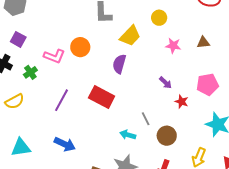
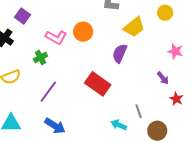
pink star: (173, 46) -> (175, 51), moved
green cross: (30, 72) -> (41, 57), moved
purple line: (62, 100) -> (48, 92), moved

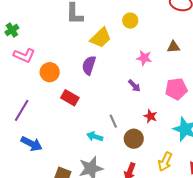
orange circle: (83, 32) -> (50, 72), moved
green cross: (41, 57) -> (12, 30), moved
red rectangle: (98, 84) -> (70, 98), size x0.7
red star: (176, 99) -> (150, 116), moved

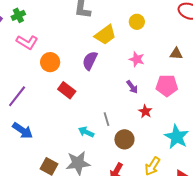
pink star: (144, 58) -> (137, 59), moved
pink pentagon: (176, 89) -> (167, 86), moved
red star: (150, 116) -> (145, 111), moved

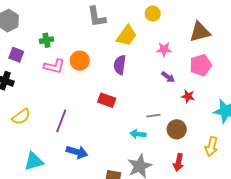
green cross: (18, 15) -> (46, 40), moved, turned 32
brown triangle: (176, 54) -> (200, 32), size x1.6
orange circle: (50, 62) -> (80, 61), moved
gray line: (107, 119) -> (153, 116), turned -64

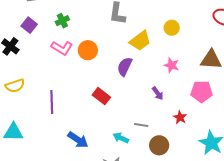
green cross: (46, 40) -> (62, 21), turned -32
purple arrow: (168, 77) -> (158, 93), moved
purple line: (61, 121) -> (52, 102), turned -40
blue arrow: (77, 152) -> (78, 140), moved

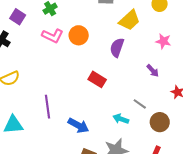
purple line: (52, 102) -> (47, 107), moved
gray line: (141, 125) -> (140, 104), turned 32

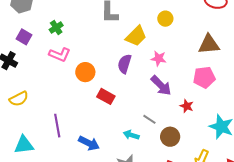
orange circle: (79, 35) -> (85, 72), moved
pink star: (163, 41) -> (159, 58), moved
purple arrow: (153, 71) -> (161, 86), size x1.6

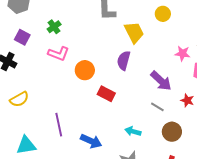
yellow trapezoid: (136, 36) -> (134, 32), turned -70
pink star: (159, 58) -> (183, 53), moved
gray line: (149, 119) -> (157, 107), moved

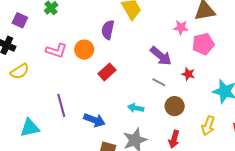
pink L-shape: (59, 54) -> (56, 51), moved
purple semicircle: (124, 61) -> (108, 30), moved
red rectangle: (106, 94) -> (107, 72), turned -66
yellow semicircle: (19, 99) -> (20, 71), moved

